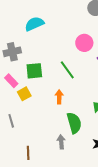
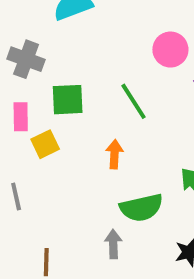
gray cross: (12, 52) -> (26, 59), turned 30
pink rectangle: (11, 81) -> (21, 117), turned 40
green semicircle: (74, 123) -> (141, 208), turned 90

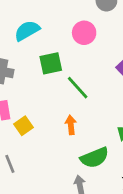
pink circle: (170, 50) -> (84, 33), moved
green square: (68, 100) -> (51, 63), moved

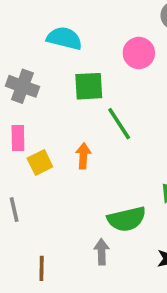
cyan semicircle: (27, 31) -> (64, 38), turned 35
orange arrow: (71, 125) -> (83, 156), moved

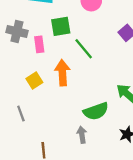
pink rectangle: (18, 138) -> (39, 44), moved
orange arrow: (83, 156) -> (62, 73), size x1.5

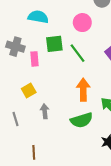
green line: (84, 49) -> (77, 53), moved
orange arrow: (62, 73) -> (83, 90), moved
gray arrow: (82, 135) -> (45, 111), moved

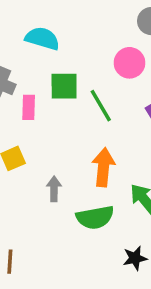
pink circle: (82, 23) -> (129, 63), moved
gray arrow: (45, 111) -> (54, 189), moved

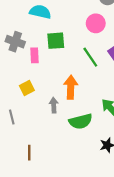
green line: (101, 106) -> (90, 57), moved
orange arrow: (103, 167) -> (71, 87), moved

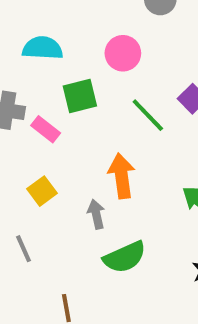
pink circle: (96, 23) -> (123, 53), moved
pink rectangle: (34, 55) -> (46, 129), turned -40
green semicircle: (81, 121) -> (125, 257), moved

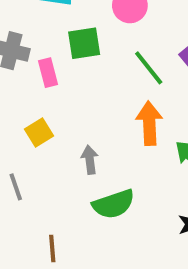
pink rectangle: (46, 129) -> (48, 73), turned 32
orange arrow: (122, 176) -> (149, 123), moved

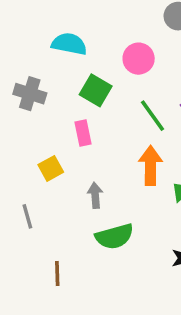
green square: (84, 43) -> (96, 90), turned 36
pink rectangle: (48, 73) -> (83, 133), moved

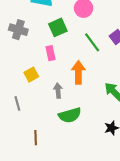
green square: (96, 90) -> (58, 27), turned 36
orange arrow: (150, 165) -> (78, 72), moved

